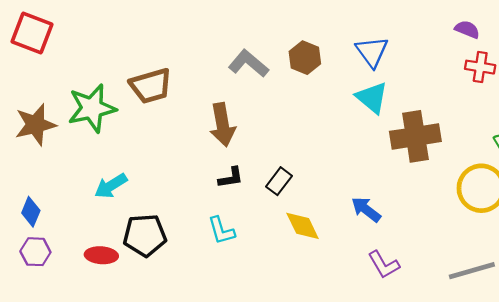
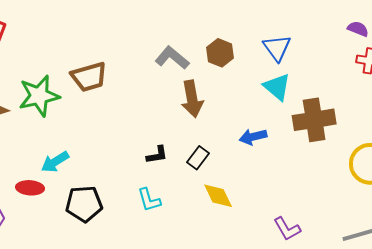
brown arrow: (223, 125) -> (192, 99), moved
blue arrow: (366, 209) -> (253, 137), moved, turned -52
red ellipse: (101, 255) -> (30, 188), moved

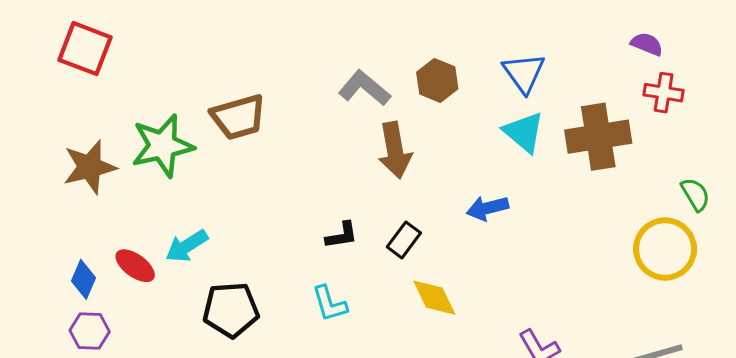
brown cross: (314, 120) -> (598, 137), moved
red ellipse: (30, 188) -> (135, 266), moved, turned 32

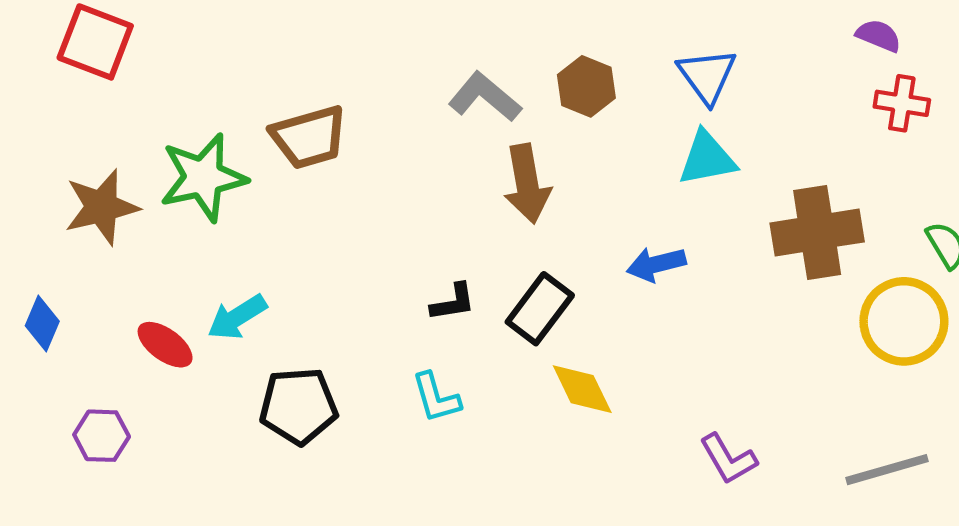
cyan triangle: (524, 132) -> (707, 158), turned -51
brown cross: (598, 137) -> (817, 232), moved
black rectangle: (404, 240) -> (540, 309), size x1.4
blue diamond: (84, 279) -> (42, 323), moved

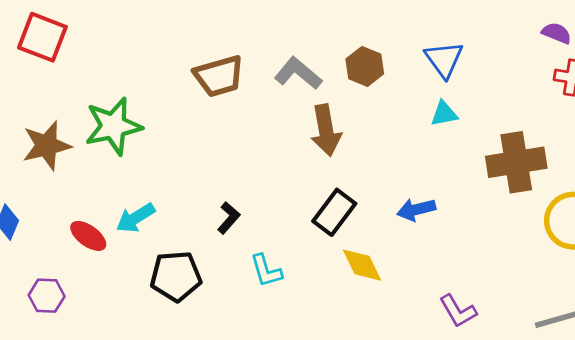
brown trapezoid: (309, 137) -> (219, 76), moved
cyan triangle: (707, 158) -> (444, 114), size x0.7
blue arrow: (656, 264) -> (416, 210), moved
black L-shape: (453, 302) -> (229, 218), moved, turned -40

